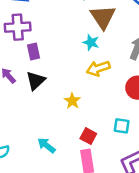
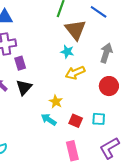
red square: (88, 136) -> (76, 121), moved
cyan arrow: (46, 145) -> (49, 119), moved

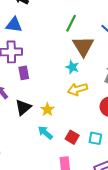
black triangle: (24, 87) -> (23, 107), moved
yellow star: (56, 102) -> (47, 110), moved

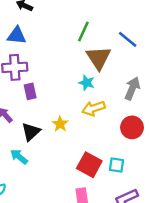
yellow star: (47, 110) -> (60, 124), moved
cyan arrow: (45, 133) -> (19, 157), moved
red square: (72, 137) -> (89, 165), size x1.5

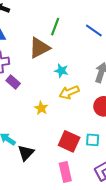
brown triangle: (99, 58) -> (39, 48), moved, turned 40
purple rectangle: (30, 91) -> (13, 82), turned -32
black triangle: (31, 132) -> (26, 153), moved

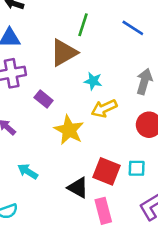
purple rectangle: (13, 82) -> (44, 99), moved
yellow star: (41, 108) -> (69, 130), size x1.6
black triangle: (26, 153) -> (78, 188), moved, turned -42

